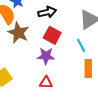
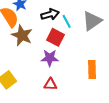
cyan line: (81, 45) -> (67, 21), moved

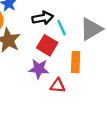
orange rectangle: (92, 70) -> (76, 62), moved
red triangle: (50, 84) -> (58, 86), moved

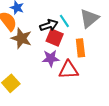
black arrow: (43, 18) -> (49, 25), moved
red triangle: (58, 86) -> (68, 70), size x1.5

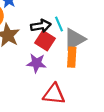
gray triangle: (89, 18) -> (74, 39), moved
red triangle: (68, 70) -> (54, 94), moved

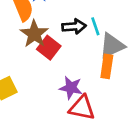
red square: (45, 41) -> (49, 48), moved
purple star: (37, 63) -> (71, 88), moved

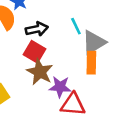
black arrow: (74, 26) -> (37, 29), moved
brown star: (34, 34) -> (40, 72), moved

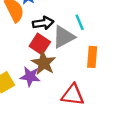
gray triangle: (94, 42) -> (64, 37), moved
purple star: (60, 87) -> (30, 76), moved

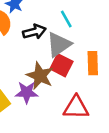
cyan line: (80, 22) -> (66, 19), moved
red square: (40, 44) -> (61, 65), moved

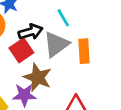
orange rectangle: (93, 63) -> (84, 51), moved
red square: (61, 65) -> (21, 50), moved, turned 30

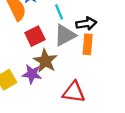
cyan line: (63, 18) -> (59, 12), moved
black arrow: (31, 32) -> (86, 24), moved

